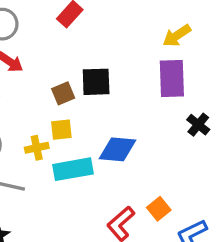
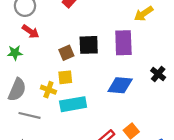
purple rectangle: (172, 78) -> (123, 43), moved
yellow cross: (37, 148) -> (48, 90), turned 32
blue diamond: (117, 149) -> (120, 85), moved

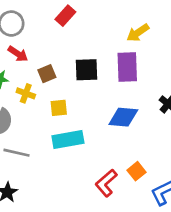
yellow arrow: (144, 14) -> (138, 33), moved
brown square: (66, 53) -> (47, 74), moved
yellow cross: (48, 90) -> (26, 93), moved

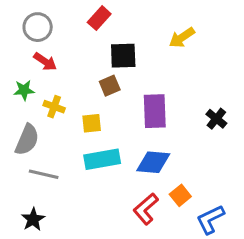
purple rectangle: (127, 67) -> (155, 111), moved
black square: (86, 70) -> (123, 56), moved
brown square: (47, 74) -> (110, 86), moved
blue diamond: (123, 117) -> (153, 162), moved

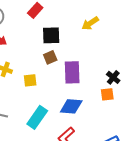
brown square: (110, 86) -> (50, 57), moved
cyan rectangle: (102, 159) -> (37, 117), moved, turned -45
orange square: (180, 195) -> (107, 94), moved, turned 32

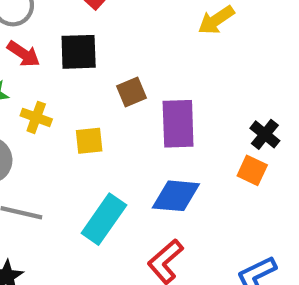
black square: (51, 35) -> (79, 52), moved
orange square: (107, 94) -> (252, 170), turned 32

